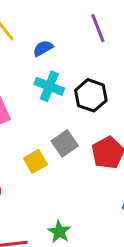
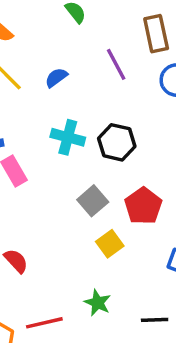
blue semicircle: (43, 48) -> (56, 78), moved
yellow square: (35, 161) -> (110, 244), moved

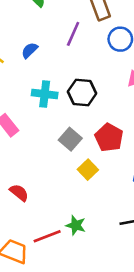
purple line: (116, 64) -> (73, 34), turned 60
green star: (98, 303) -> (76, 225), moved

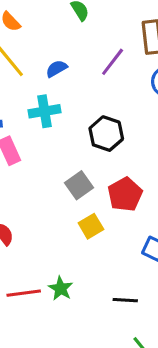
cyan cross: (45, 94) -> (44, 111), moved, turned -30

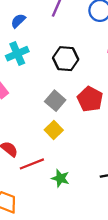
yellow square: (91, 226) -> (54, 130), moved
red line: (24, 293) -> (32, 164), moved

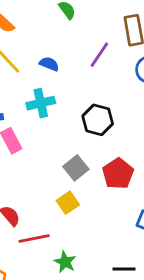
blue semicircle: (18, 21) -> (49, 64), turned 56

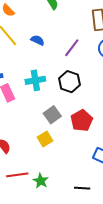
purple line: (99, 55) -> (72, 48), moved
cyan cross: (41, 103) -> (35, 80), moved
red line: (34, 239) -> (17, 175), moved

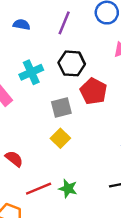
gray square: (52, 115) -> (61, 108), turned 36
red pentagon: (82, 121) -> (94, 91), moved

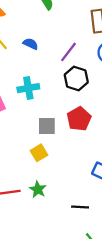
black hexagon: (72, 63) -> (76, 79), moved
green star: (68, 189) -> (38, 189), moved

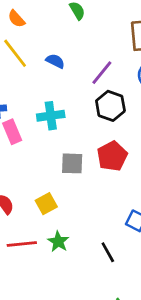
yellow square: (39, 153) -> (46, 204), moved
black line: (80, 207) -> (108, 252), moved, turned 56

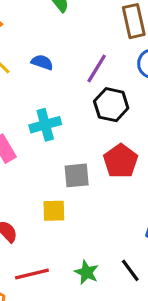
yellow square: (46, 204) -> (54, 211), moved, turned 35
green star: (58, 242) -> (87, 272), moved

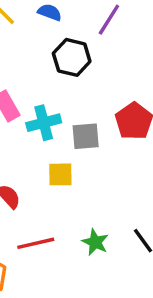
black hexagon: (111, 105) -> (72, 57), moved
cyan cross: (45, 125) -> (44, 123), moved

